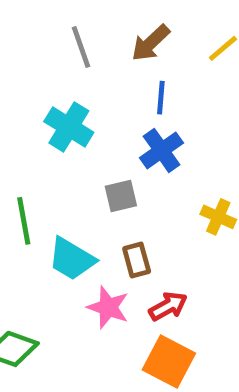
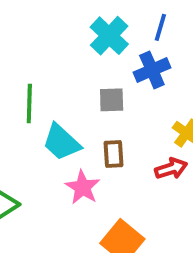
cyan cross: (69, 127) -> (109, 36), moved
red arrow: (168, 306) -> (171, 169), moved

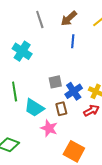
cyan cross: (109, 36) -> (22, 51), moved
blue cross: (152, 70) -> (74, 91), moved

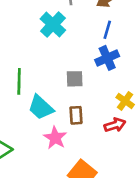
cyan cross: (22, 51) -> (53, 25), moved
blue cross: (74, 91) -> (107, 58), moved

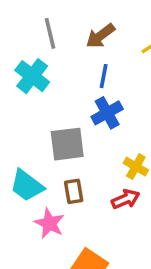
gray square: (75, 79) -> (67, 144), size x1.5

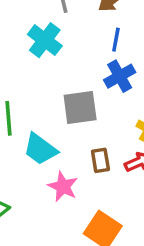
brown rectangle: (74, 191) -> (100, 160), moved

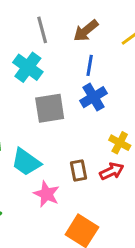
gray square: (80, 107) -> (50, 108), moved

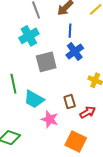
cyan cross: (28, 67) -> (29, 36), turned 30
red arrow: (112, 171) -> (88, 112), moved

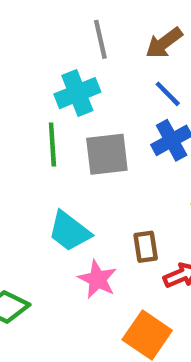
blue line: (70, 31) -> (168, 94), turned -56
green line: (13, 84) -> (52, 144), moved

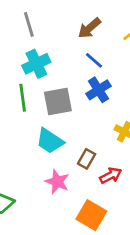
gray line: (100, 39) -> (29, 24), moved
cyan trapezoid: (69, 231) -> (50, 141), moved
brown rectangle: (146, 247) -> (87, 159), turned 42

